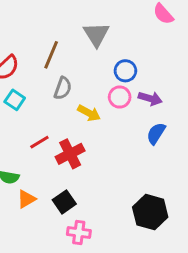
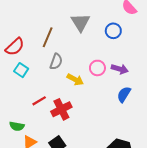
blue circle: (125, 71) -> (113, 31), moved

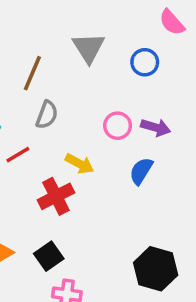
yellow arrow: (75, 80) -> (79, 164), moved
blue semicircle: (124, 94) -> (141, 171), moved
red line: (39, 101) -> (18, 155), moved

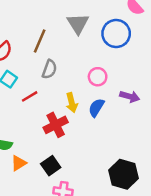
blue circle: (145, 62) -> (116, 34), size x1.5
purple arrow: (156, 127) -> (130, 96), moved
yellow arrow: (79, 164) -> (72, 103), turned 48
blue semicircle: (141, 171) -> (96, 108), moved

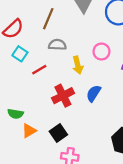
gray semicircle: (49, 69) -> (57, 45), turned -108
yellow arrow: (72, 103) -> (78, 65), moved
blue semicircle: (96, 108) -> (94, 93), moved

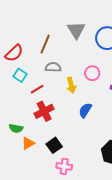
red cross: (63, 96) -> (44, 111), moved

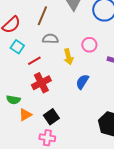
pink cross: (64, 166) -> (47, 138), moved

